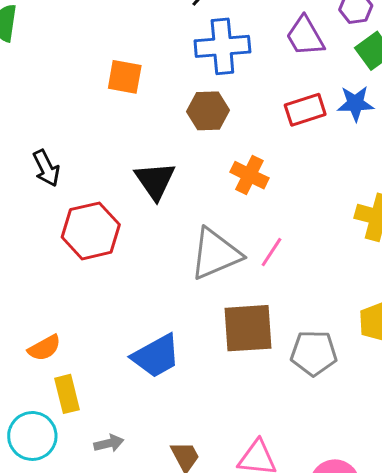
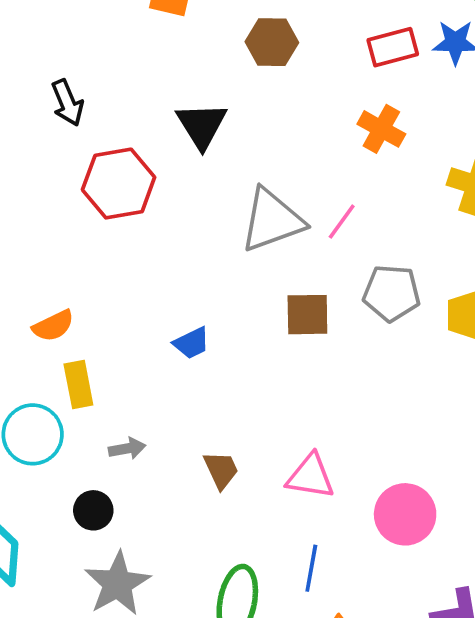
orange cross: (249, 175) -> (381, 129), moved
brown square: (248, 328) -> (307, 315), size x0.7
gray pentagon: (314, 353) -> (392, 293), moved
blue trapezoid: (156, 356) -> (192, 343), size x0.6

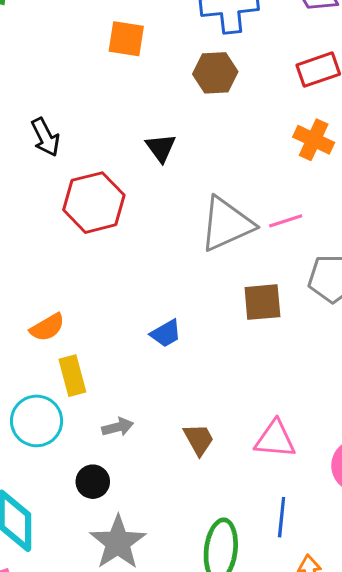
black triangle: (202, 125) -> (161, 148), size x0.7
pink line: (342, 222) -> (286, 221), turned 40

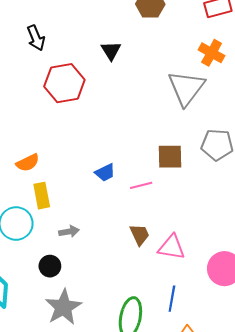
pink line: (286, 221) -> (141, 185), moved
gray triangle: (226, 224) -> (186, 88), moved, turned -33
brown trapezoid: (199, 439) -> (140, 235), moved

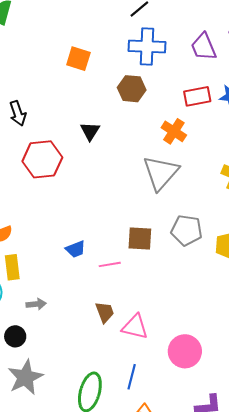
orange cross: (212, 53) -> (174, 131), moved

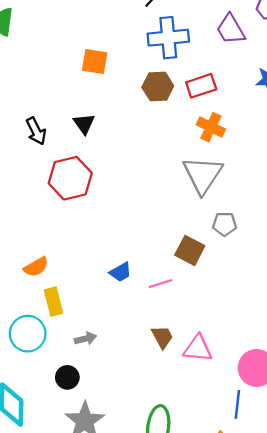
red rectangle: (197, 96) -> (201, 86), moved
black triangle: (90, 131) -> (84, 124), moved
gray pentagon: (187, 230) -> (225, 224), moved, size x0.7
brown square: (140, 239) -> (190, 250), turned 32
blue line: (132, 377) -> (237, 404), moved

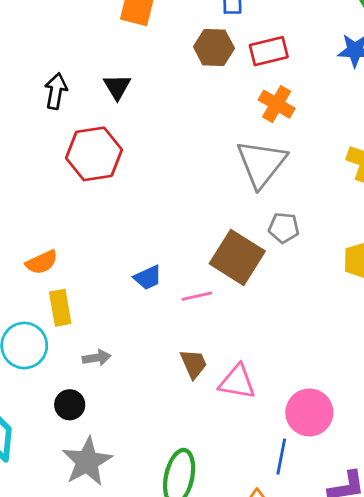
black arrow: (36, 131) -> (56, 91), turned -148
brown square: (190, 250) -> (237, 257), size x1.4

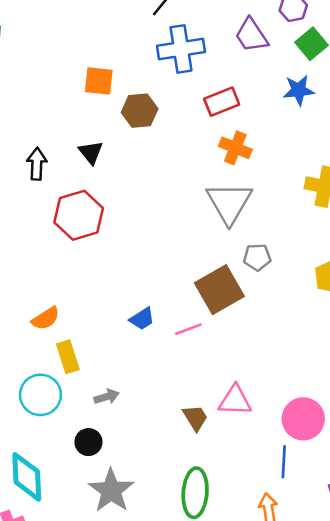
brown hexagon: (214, 48) -> (140, 111), moved
brown square: (237, 257) -> (219, 290), turned 36
brown trapezoid: (194, 364) -> (195, 418), moved

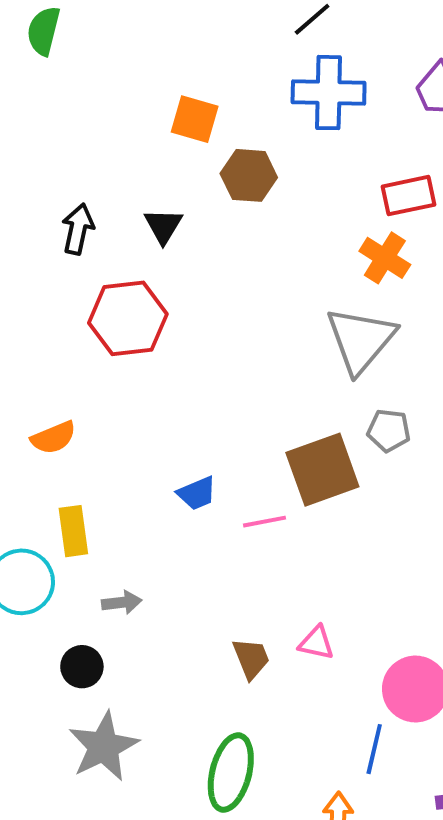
red rectangle: (222, 102) -> (408, 196), moved
orange semicircle: (46, 318) -> (54, 438), moved
pink triangle: (235, 401) -> (316, 643), size x0.7

